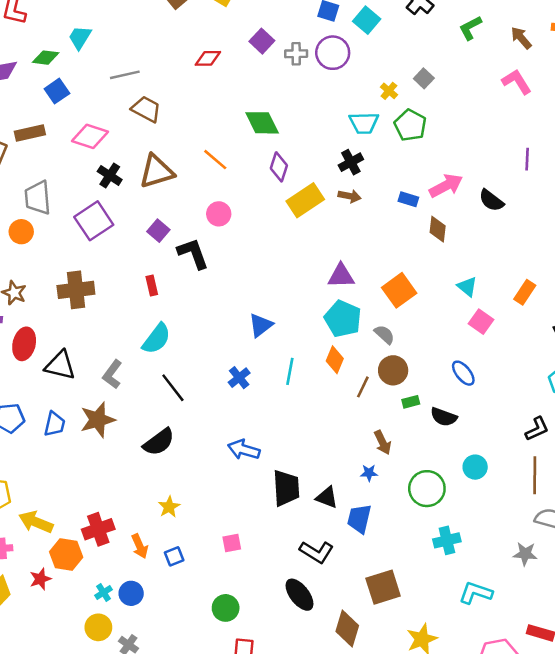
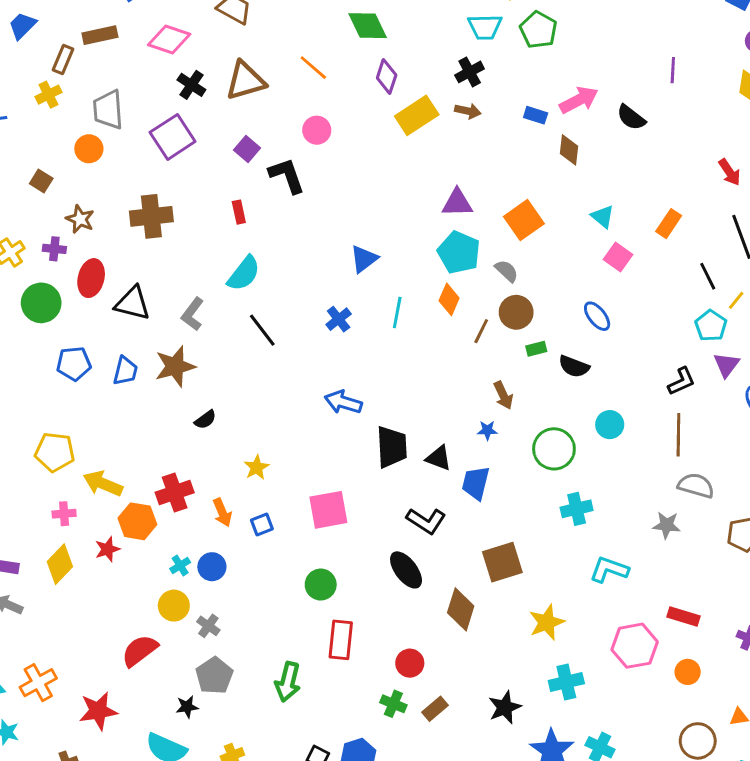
black semicircle: (159, 442) -> (205, 420), moved, size x0.6
pink square: (232, 543) -> (328, 510), size x1.8

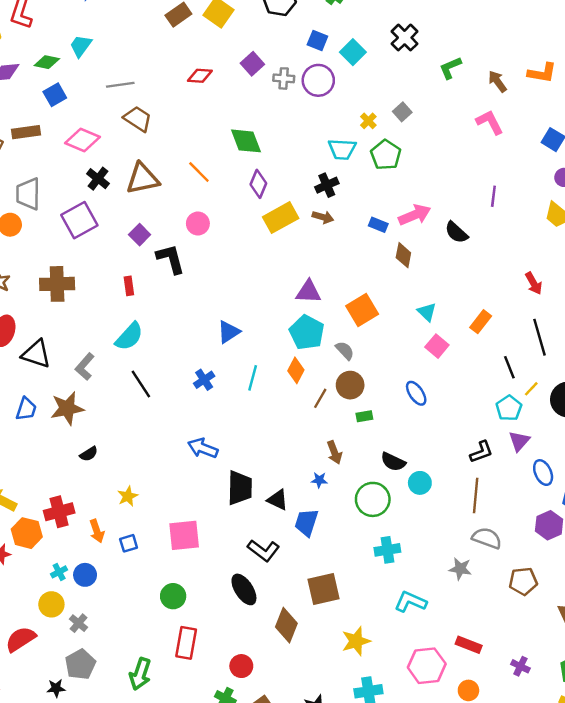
black semicircle: (574, 366) -> (393, 462), moved

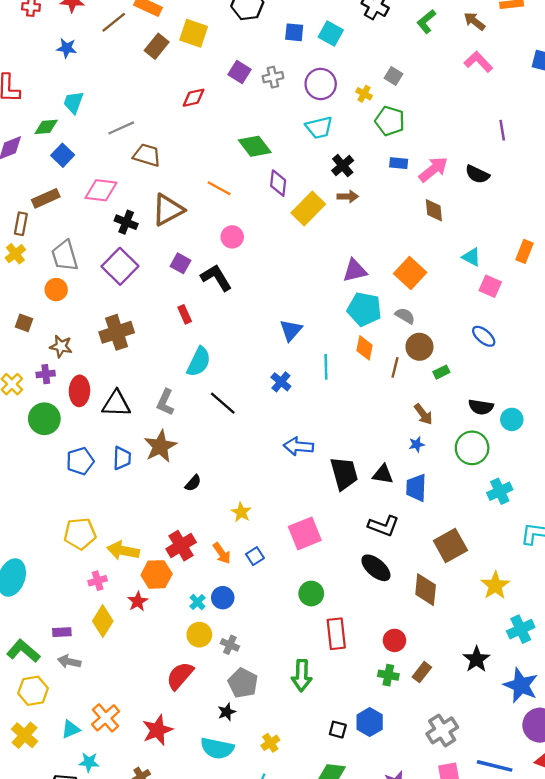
purple circle: (318, 80) -> (321, 84), moved
cyan trapezoid: (342, 149) -> (319, 128), moved
blue rectangle: (378, 225) -> (399, 163), moved

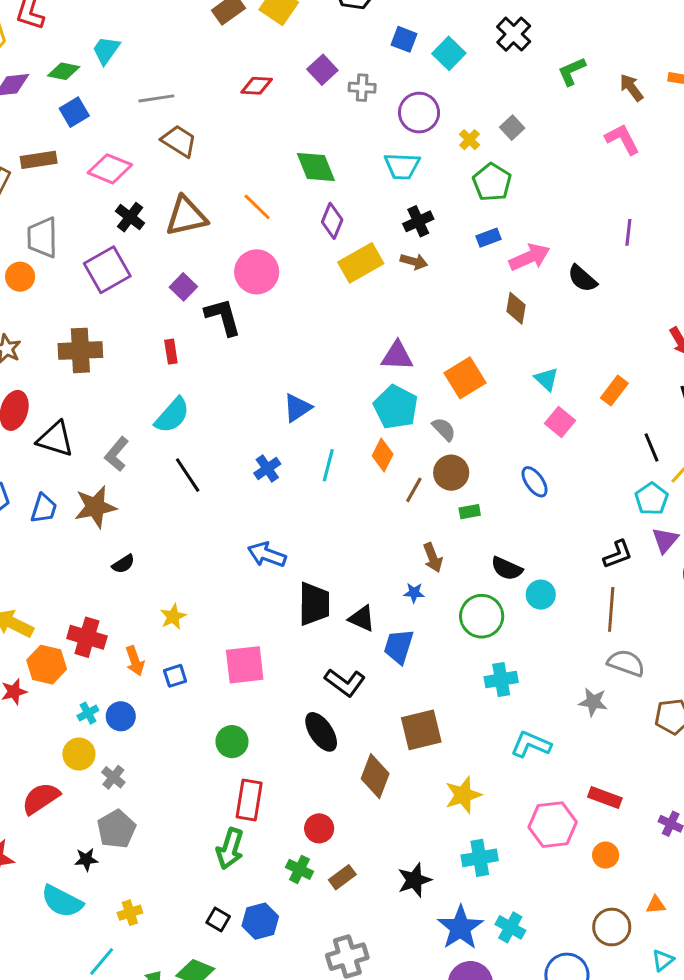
blue rectangle: (399, 163) -> (488, 238), turned -42
pink circle: (232, 237) -> (257, 272), size x1.5
red cross: (181, 546) -> (87, 637), turned 32
green arrow: (302, 676) -> (230, 849), moved

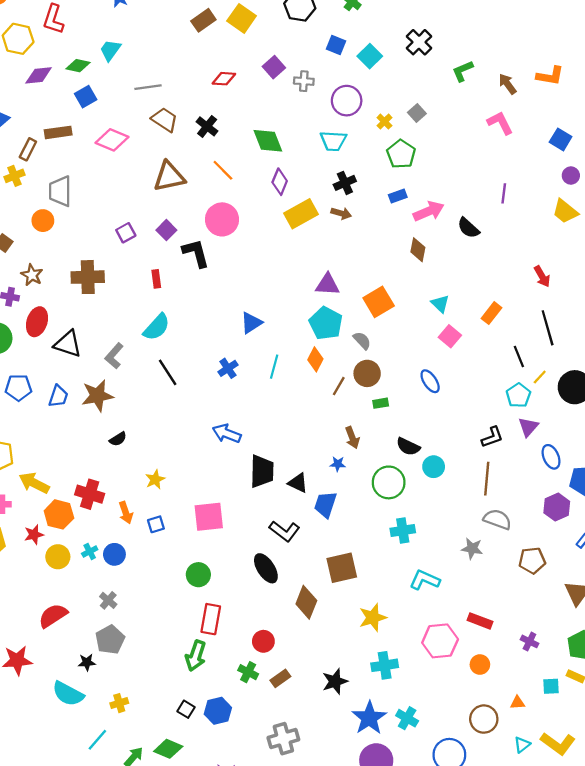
black cross: (130, 217) -> (207, 126), moved
purple square: (107, 270) -> (126, 233), moved, size x0.6
yellow circle: (79, 754) -> (58, 557), moved

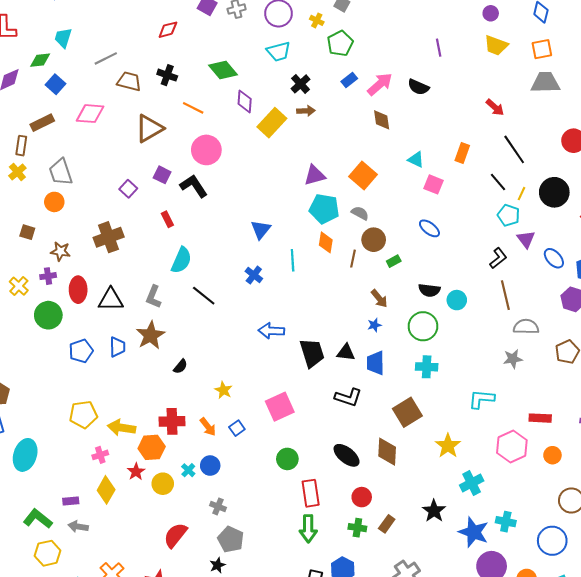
green pentagon: (401, 154) -> (340, 43), turned 30
cyan cross: (403, 531) -> (427, 367), moved, turned 30
black ellipse: (266, 568) -> (347, 455), moved

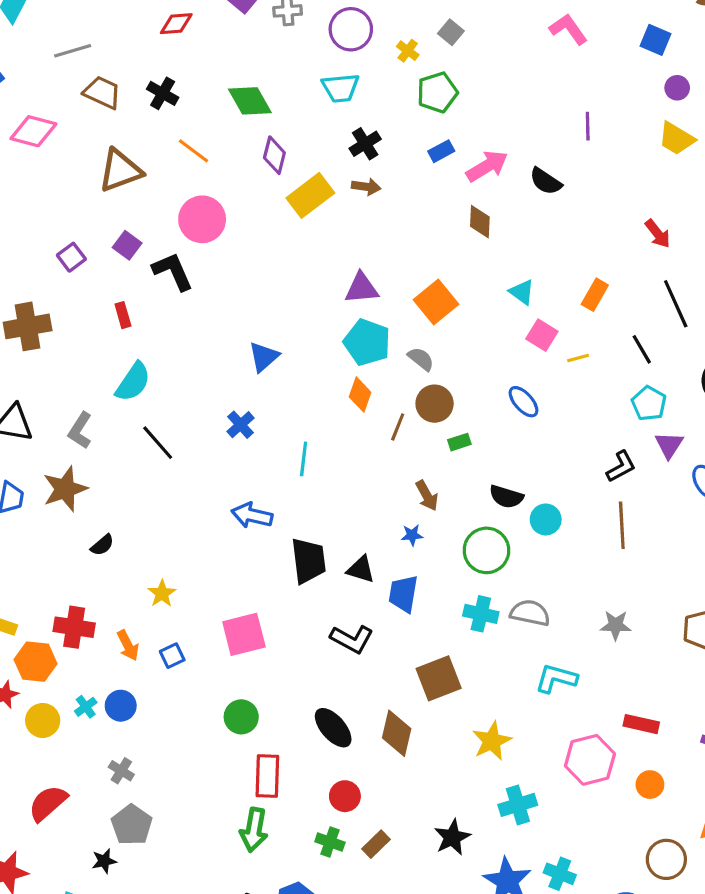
yellow line: (522, 194) -> (578, 358), moved, turned 40
cyan line: (293, 260) -> (304, 459), moved
gray semicircle: (526, 327) -> (530, 613), moved

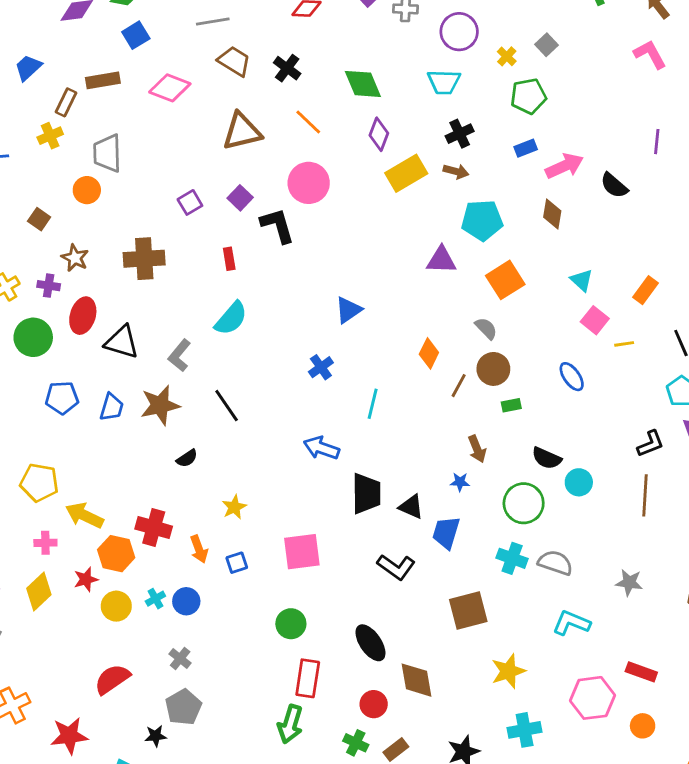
cyan pentagon: (367, 342) -> (482, 220), moved, turned -30
black line: (158, 443) -> (227, 406), moved
brown diamond: (397, 733) -> (416, 680), moved, turned -30

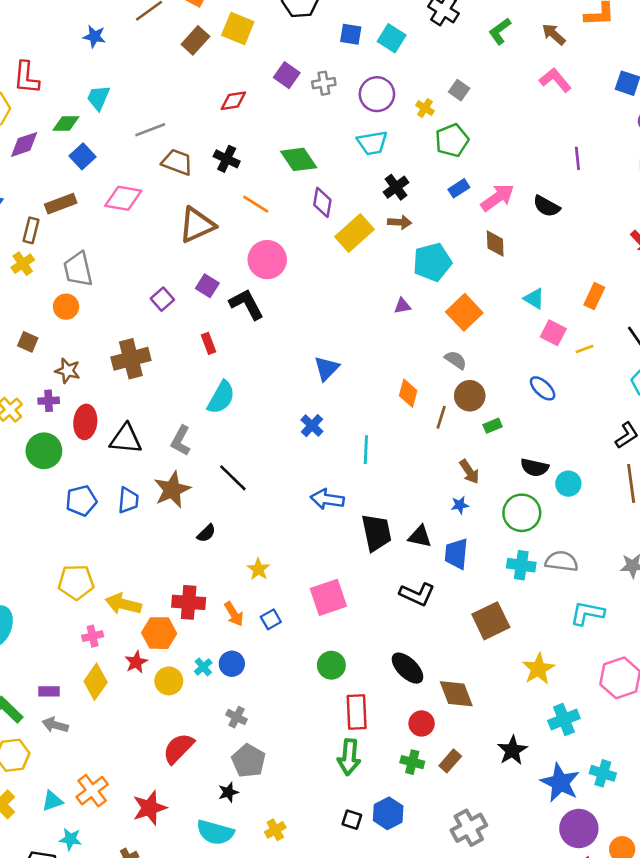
purple triangle: (441, 260) -> (402, 306), size x0.6

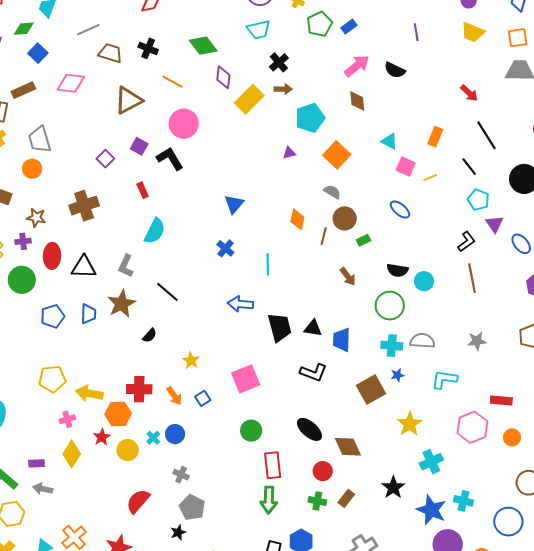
blue rectangle: (459, 188) -> (349, 26), moved
blue star: (460, 505) -> (397, 375), moved

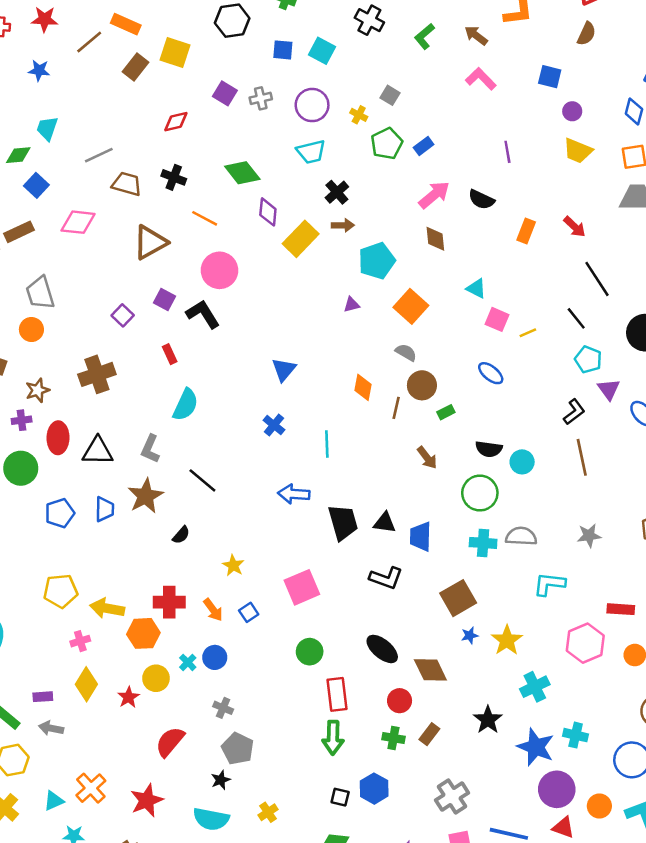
orange rectangle: (435, 137) -> (526, 231), moved
brown star: (36, 218) -> (37, 390), turned -30
blue star: (397, 375) -> (470, 635), moved
red star: (102, 437) -> (128, 697), moved

